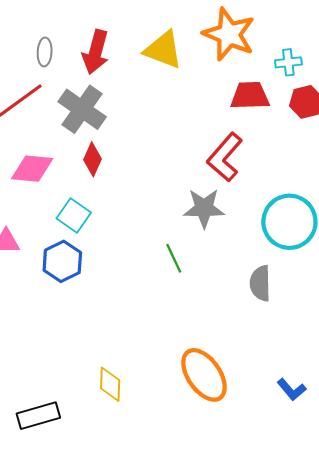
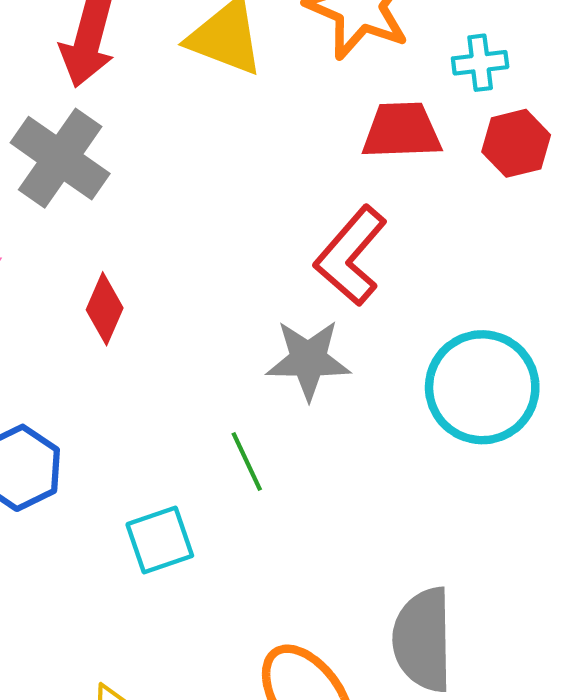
red diamond: (93, 159) -> (105, 309), moved
cyan square: (74, 216) -> (160, 540), moved, turned 36
gray semicircle: (260, 283) -> (423, 640), moved, size x1.4

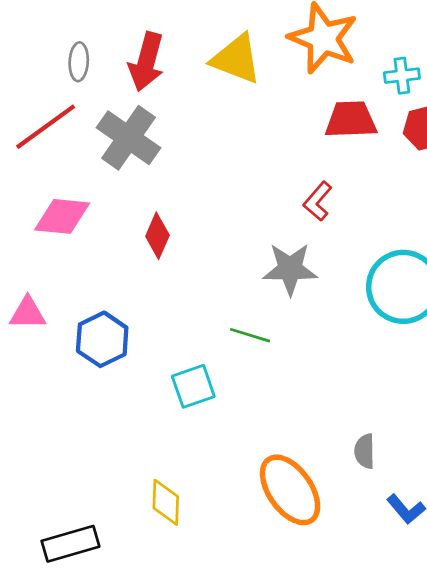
red L-shape: (351, 256) -> (318, 201), size x0.6
green line: (247, 461) -> (250, 335), turned -48
gray semicircle: (423, 640) -> (365, 451), size x0.5

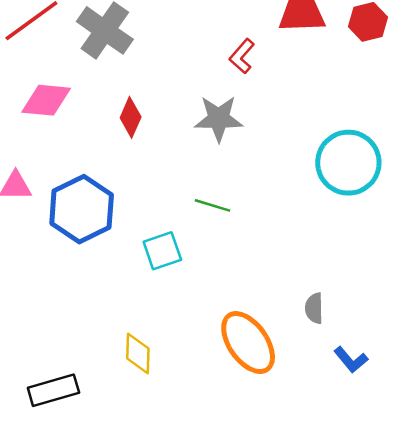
red L-shape: (318, 201) -> (242, 56), moved
gray star: (290, 269) -> (219, 119), moved
blue hexagon: (102, 339) -> (82, 209), size x1.4

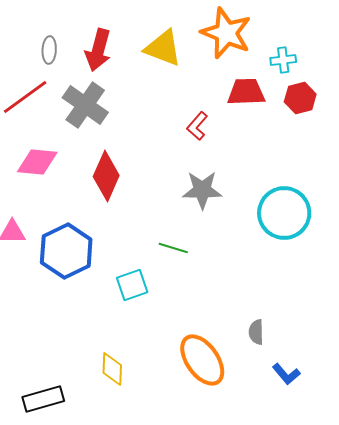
red diamond: (131, 117) -> (106, 176), size x1.5
gray star: (219, 119) -> (202, 190), moved

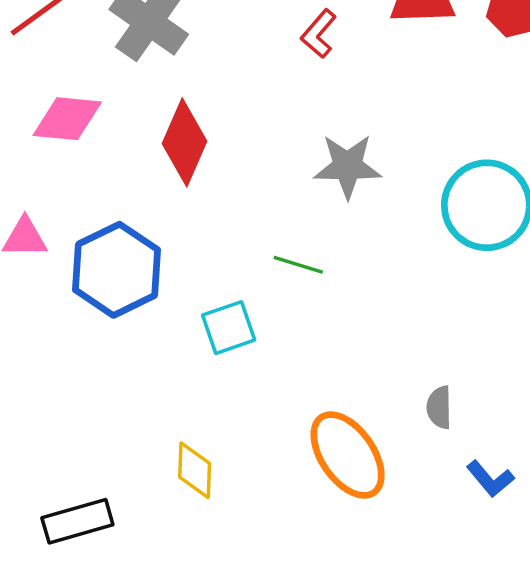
red L-shape: (197, 126) -> (319, 34), moved

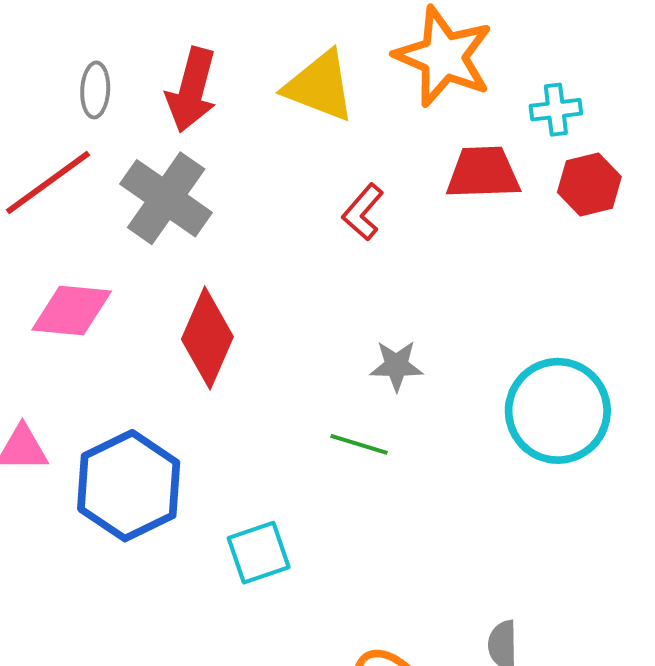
gray star: (348, 166) -> (396, 366), size x0.7
green line: (298, 265) -> (359, 444), moved

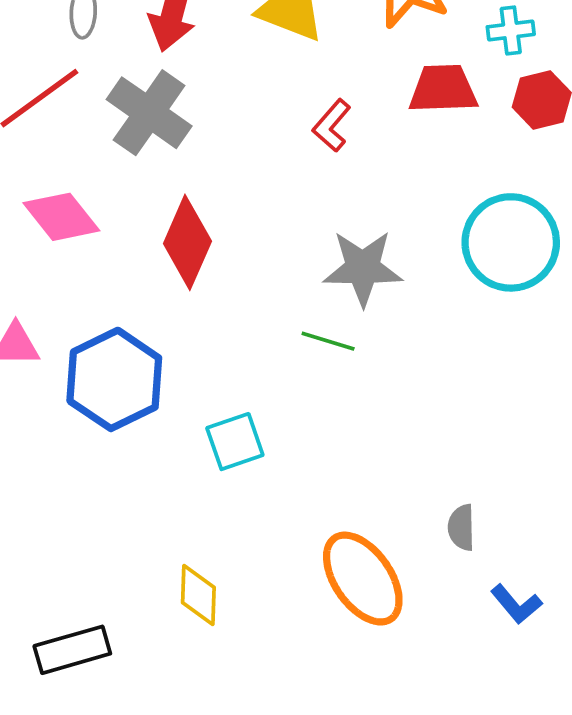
pink diamond: (72, 310) -> (61, 217), turned 46
gray star: (396, 366) -> (363, 268), size x1.6
cyan circle: (558, 411) -> (511, 242), moved

